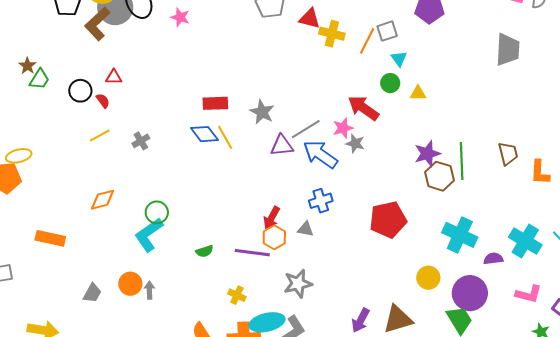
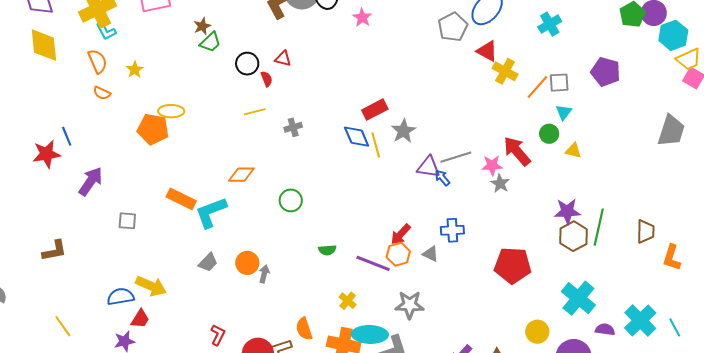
red rectangle: (215, 103) -> (375, 110), turned -40
gray star: (262, 112) -> (403, 131), moved
blue arrow: (320, 154) -> (442, 178), moved, size x0.5
cyan L-shape: (149, 235) -> (211, 212), moved

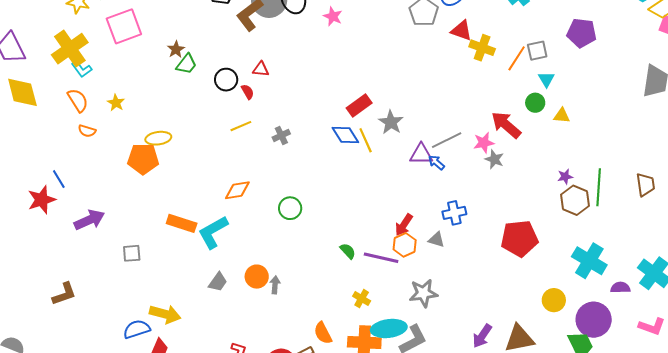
purple arrow: (91, 181) -> (89, 220), turned 40
purple star: (567, 211) -> (565, 177), size x0.6
green semicircle: (327, 250) -> (348, 251), moved, turned -120

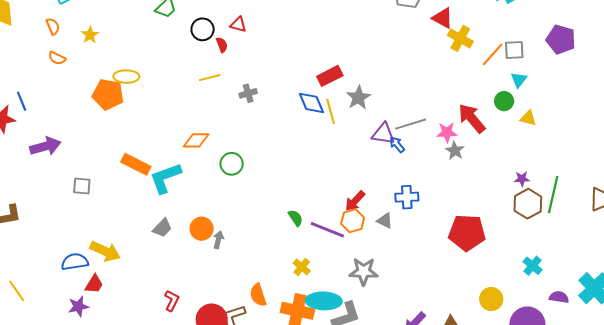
orange semicircle: (78, 100) -> (53, 26), size x0.7
green circle: (290, 208) -> (232, 164), moved
cyan cross: (589, 261) -> (533, 266), size x0.6

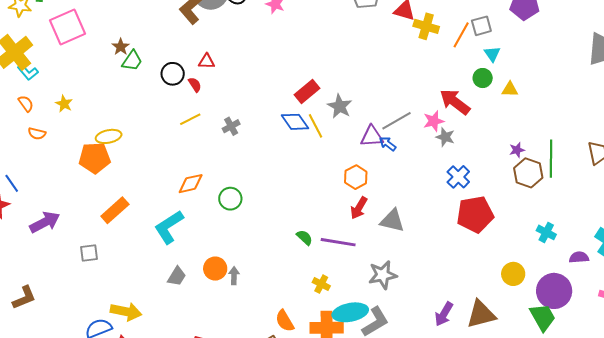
orange rectangle: (136, 164) -> (115, 210), moved, turned -56
blue cross: (407, 197) -> (458, 177), moved, turned -30
orange hexagon: (353, 221) -> (356, 177), moved
gray triangle: (385, 221) -> (392, 221), size x1.5

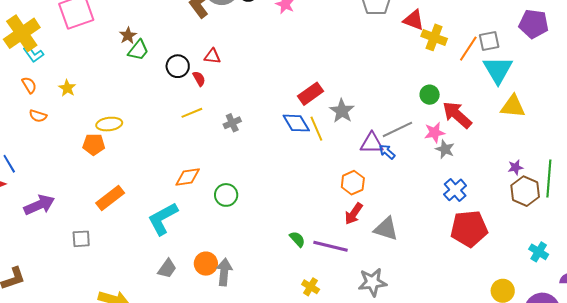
cyan triangle: (492, 54) -> (498, 70), size x1.8
green circle: (483, 78) -> (430, 95), moved
yellow triangle: (510, 89) -> (513, 106), size x1.5
orange pentagon: (95, 158) -> (94, 144), size x0.7
gray arrow: (234, 276) -> (224, 272), size x1.5

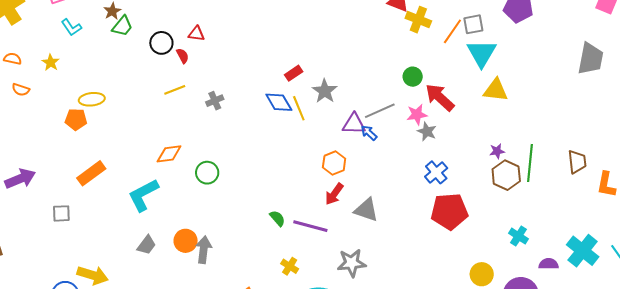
cyan L-shape: (33, 54) -> (71, 27), moved
orange semicircle: (29, 85) -> (13, 59), turned -48
red rectangle: (310, 94) -> (294, 73), size x0.7

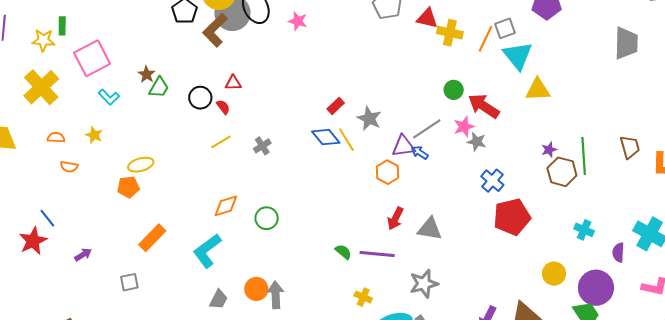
orange hexagon: (334, 163) -> (388, 172), moved
purple arrow: (20, 179) -> (83, 255), size x0.6
purple semicircle: (549, 264) -> (618, 252), turned -78

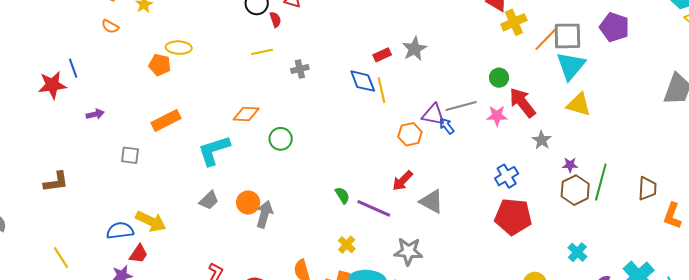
gray square: (505, 28) -> (567, 36), size x1.4
yellow cross: (450, 33) -> (514, 22), turned 35
gray star: (369, 118) -> (414, 49), moved
gray star: (477, 142) -> (542, 140), moved

